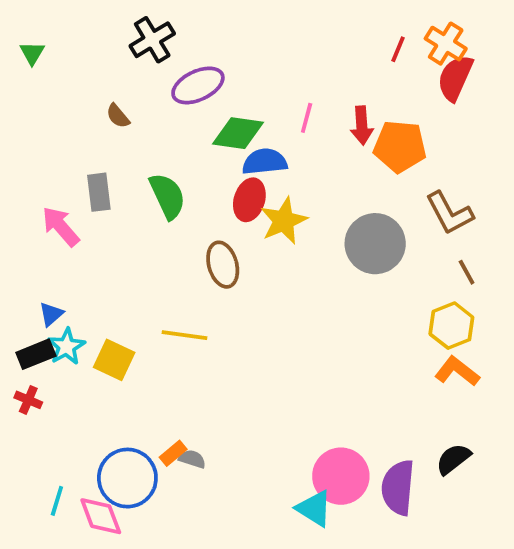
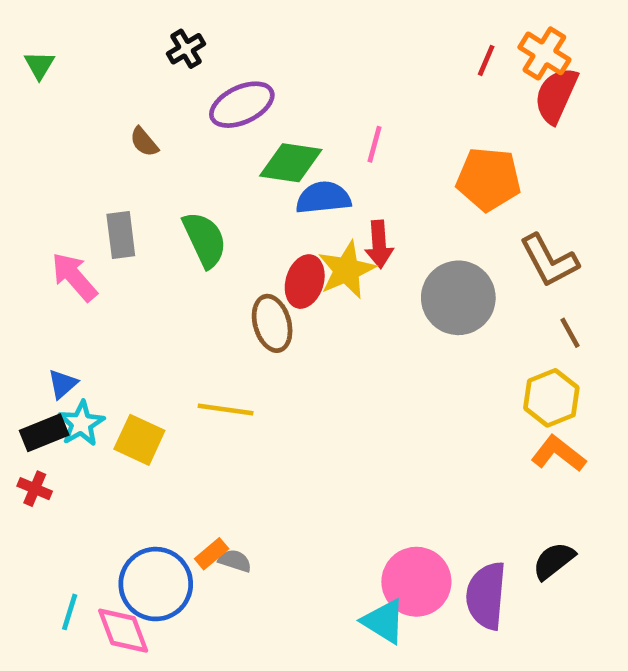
black cross: (152, 40) -> (186, 49), size x0.7
red arrow: (362, 125) -> (379, 244), moved
red ellipse: (249, 200) -> (305, 282), moved

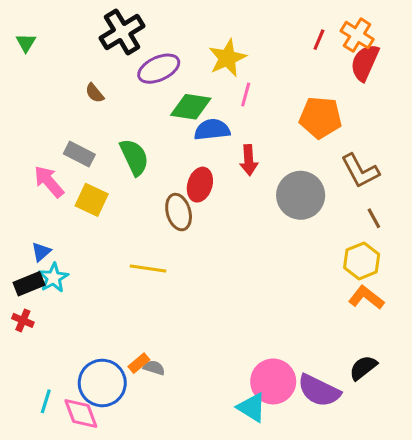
black cross: (186, 49) -> (122, 32), size x1.8
gray rectangle: (121, 235) -> (79, 154), turned -56
yellow star: (347, 270) -> (227, 58), moved
yellow square: (139, 440) -> (92, 200), moved
purple semicircle: (486, 596) -> (319, 391), turned -69

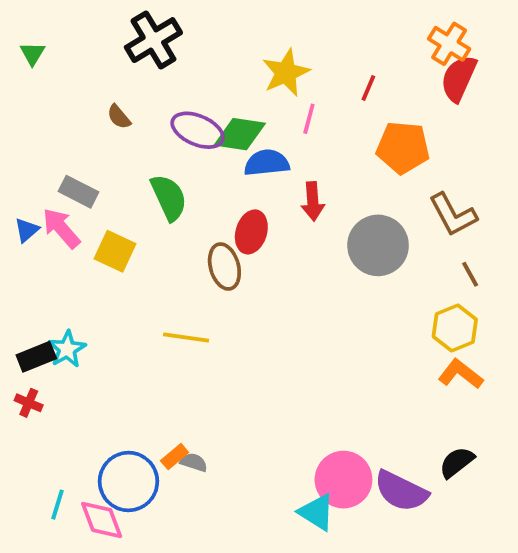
red line: (319, 40) -> (368, 88), moved
purple ellipse: (159, 69) -> (198, 130), moved, turned 48
gray rectangle: (79, 154) -> (79, 192), moved
blue triangle: (41, 252) -> (27, 230), moved

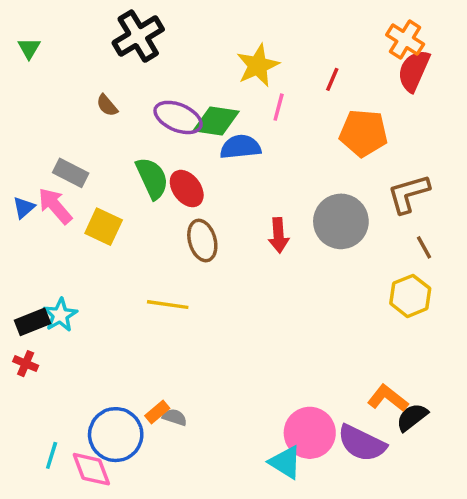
red arrow: (313, 201) -> (279, 235), moved
brown L-shape: (453, 215) -> (409, 194), turned 102
red ellipse: (251, 232) -> (187, 189), moved, turned -54
orange L-shape: (461, 374) -> (388, 398), moved

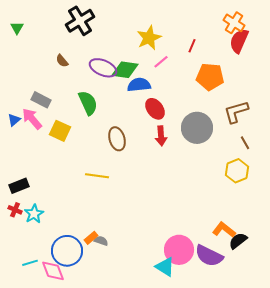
pink line: (279, 107) -> (161, 62), turned 35
red ellipse: (187, 189) -> (155, 109), moved
cyan star: (60, 315) -> (34, 214), moved
cyan line: (52, 455) -> (30, 263), turned 56

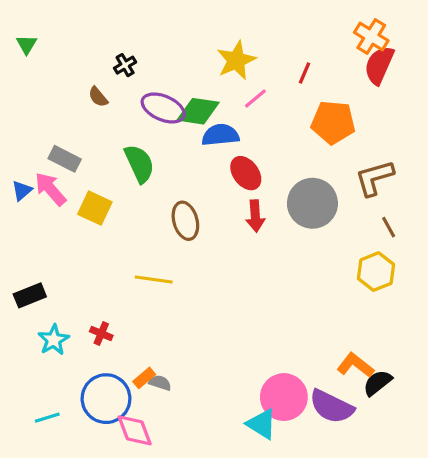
black cross: (80, 21) -> (125, 65), moved, size x0.5
red cross: (15, 210) -> (101, 333), moved
pink diamond: (53, 271) -> (135, 430), moved

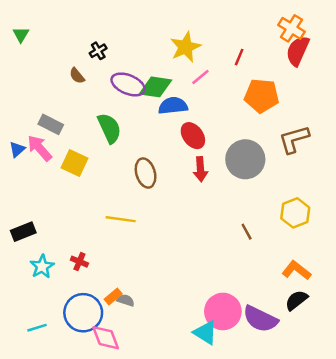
brown line: (389, 227) -> (247, 232), moved
orange L-shape: (355, 365) -> (296, 270), moved

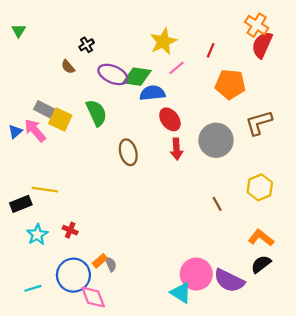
yellow square: (74, 163) -> (60, 119), moved
yellow line: (121, 219) -> (45, 190), moved
gray semicircle: (126, 300) -> (111, 264), turned 48

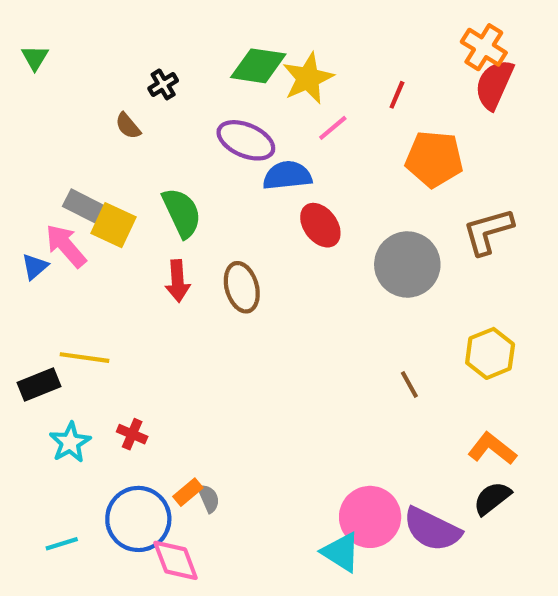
purple ellipse: (113, 74) -> (246, 140), moved
green diamond: (137, 77) -> (258, 66), moved
blue triangle: (15, 131) -> (35, 267), moved
red arrow: (177, 149) -> (178, 281), moved

